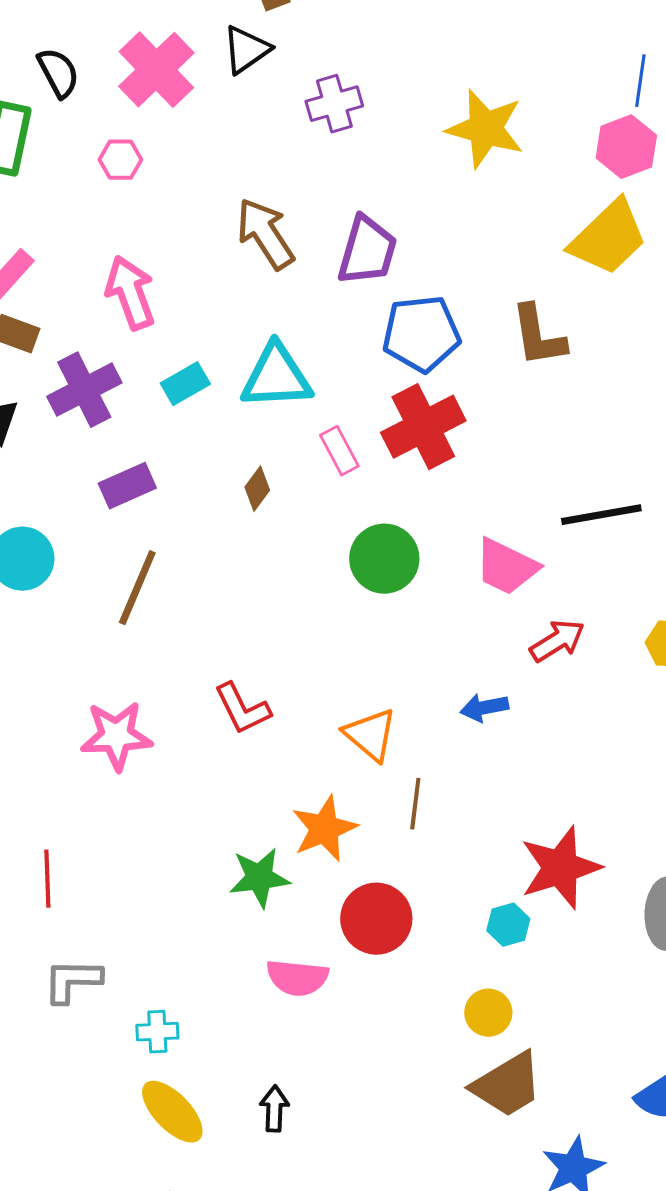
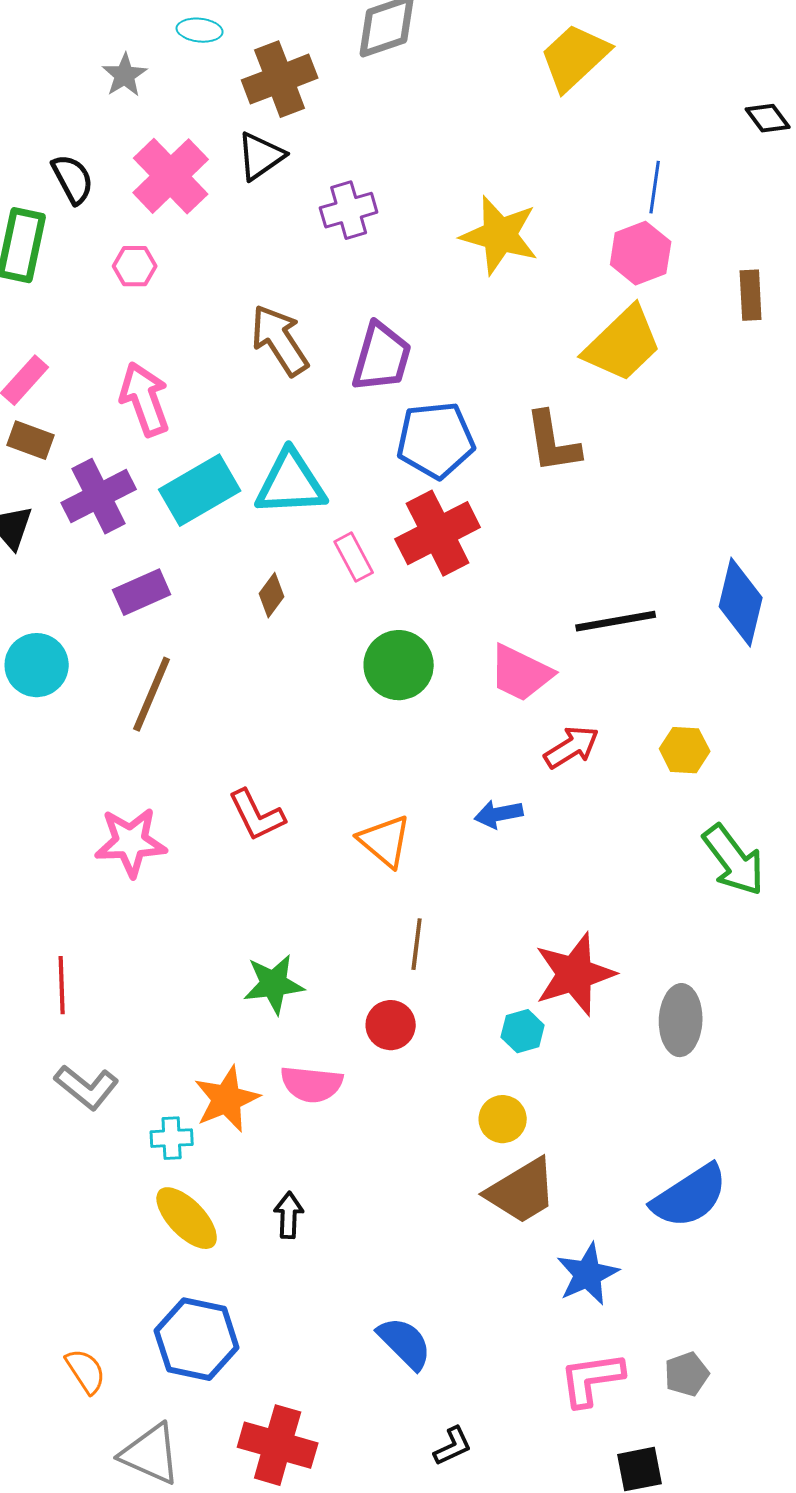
cyan rectangle: (185, 384) -> (200, 490), size x1.6
brown line: (415, 804) -> (417, 944), moved
orange star: (324, 829) -> (227, 1099), moved
red circle: (376, 919) -> (391, 1025), size x0.7
gray L-shape: (72, 981) -> (87, 1087), turned -142

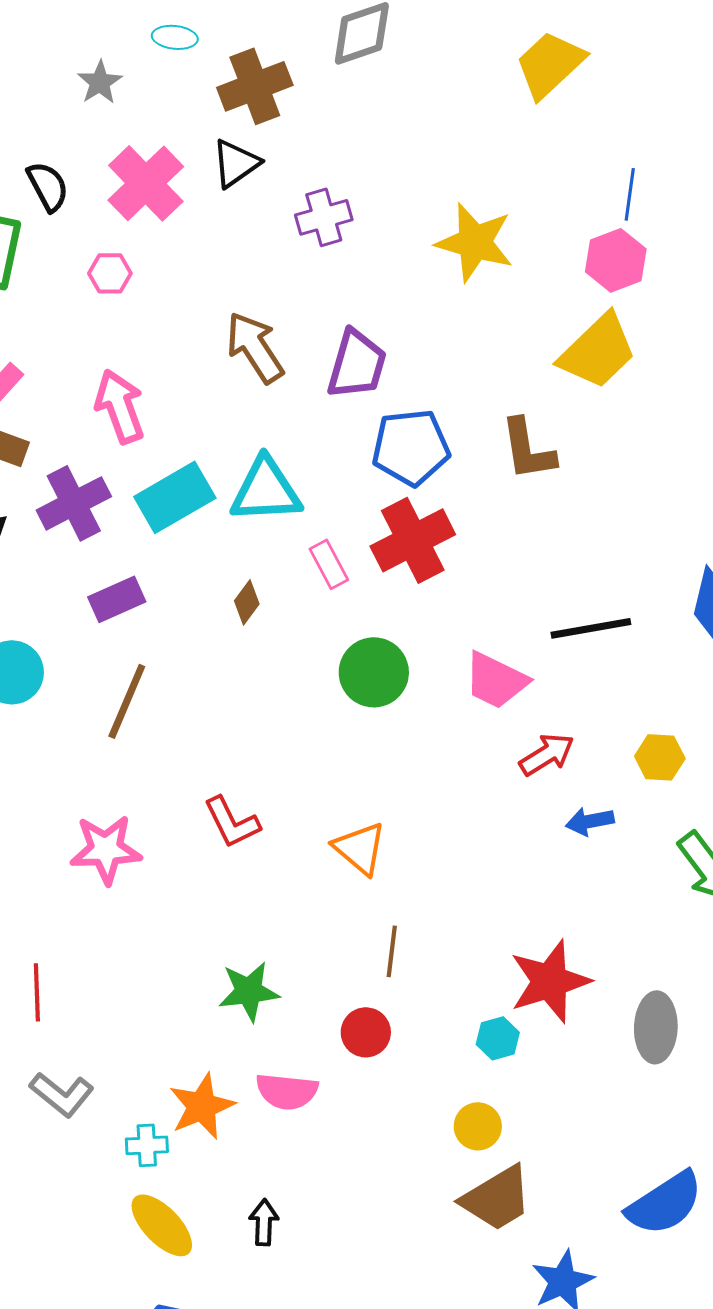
blue arrow: (499, 814) -> (590, 821), moved

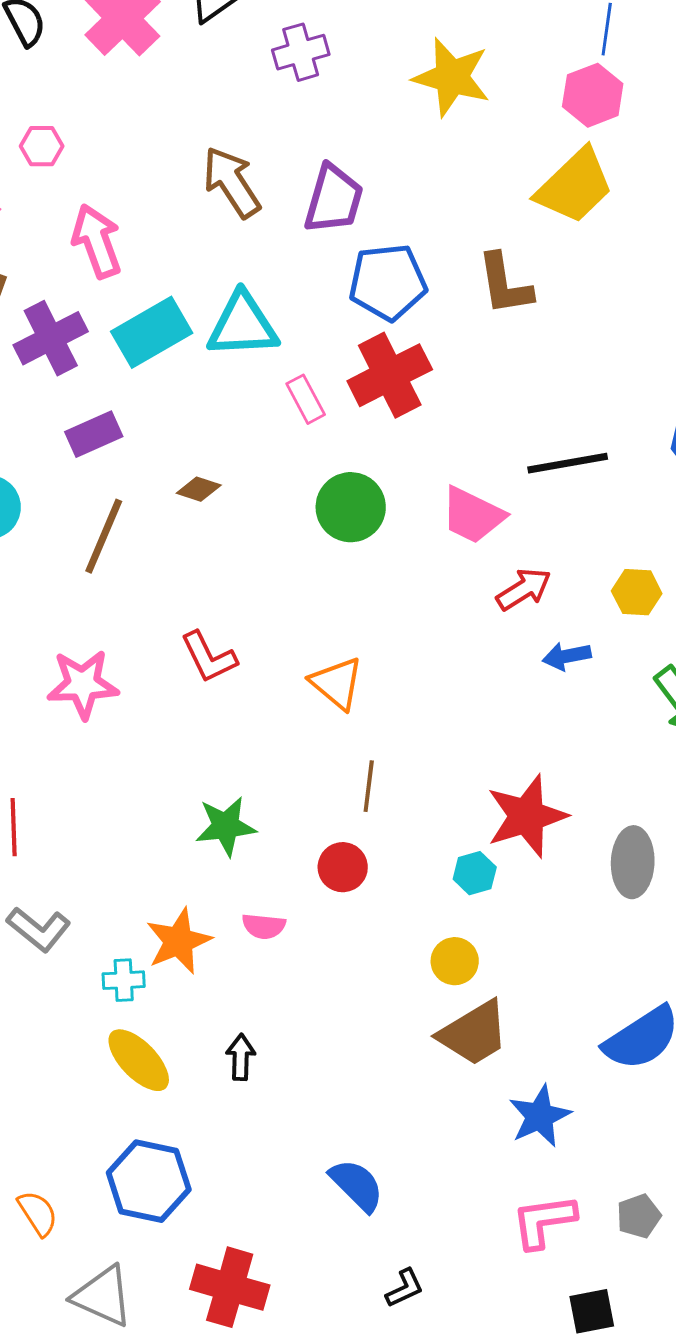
pink hexagon: (110, 273) -> (42, 146), moved
brown diamond: (247, 602) -> (199, 489), moved, turned 72
pink semicircle: (287, 1091) -> (264, 926), size x0.7

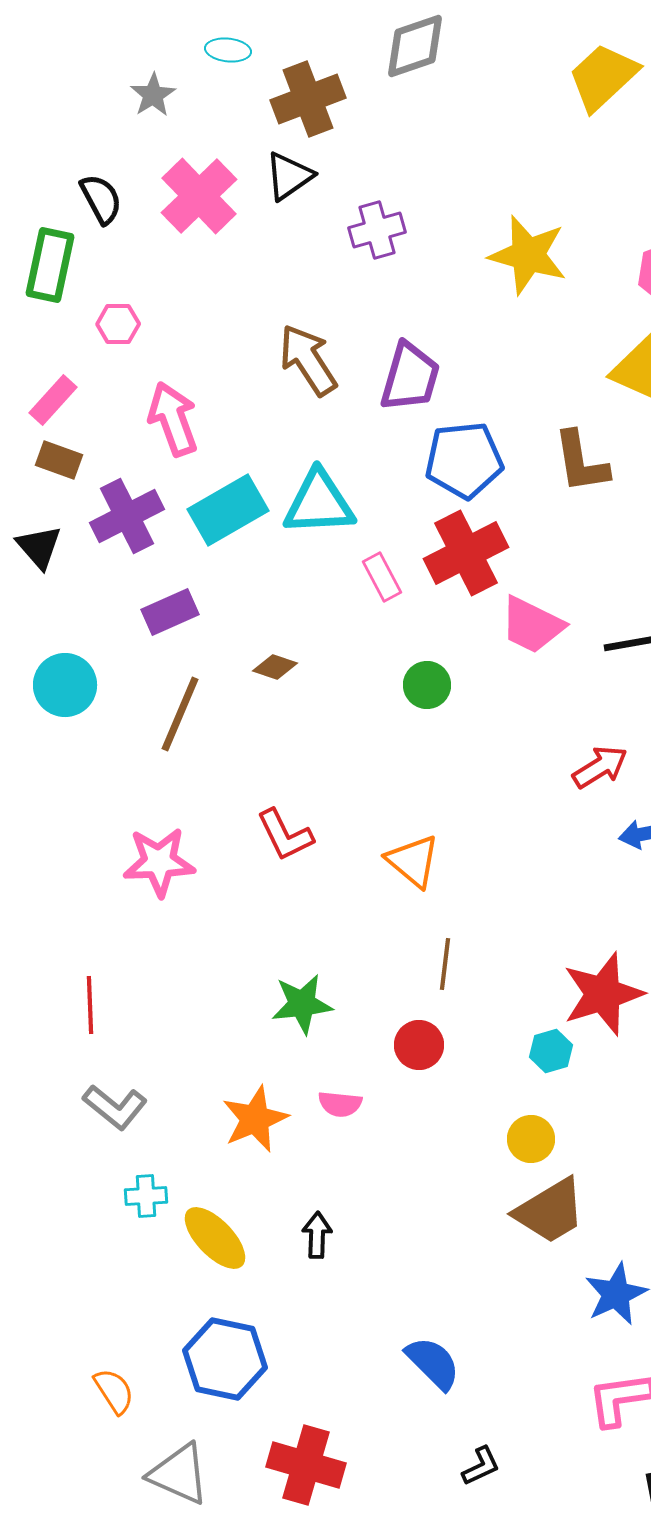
green circle: (351, 507) -> (427, 685), size x0.7
pink trapezoid: (473, 515) -> (532, 625), moved
cyan cross: (124, 980) -> (146, 1196), moved

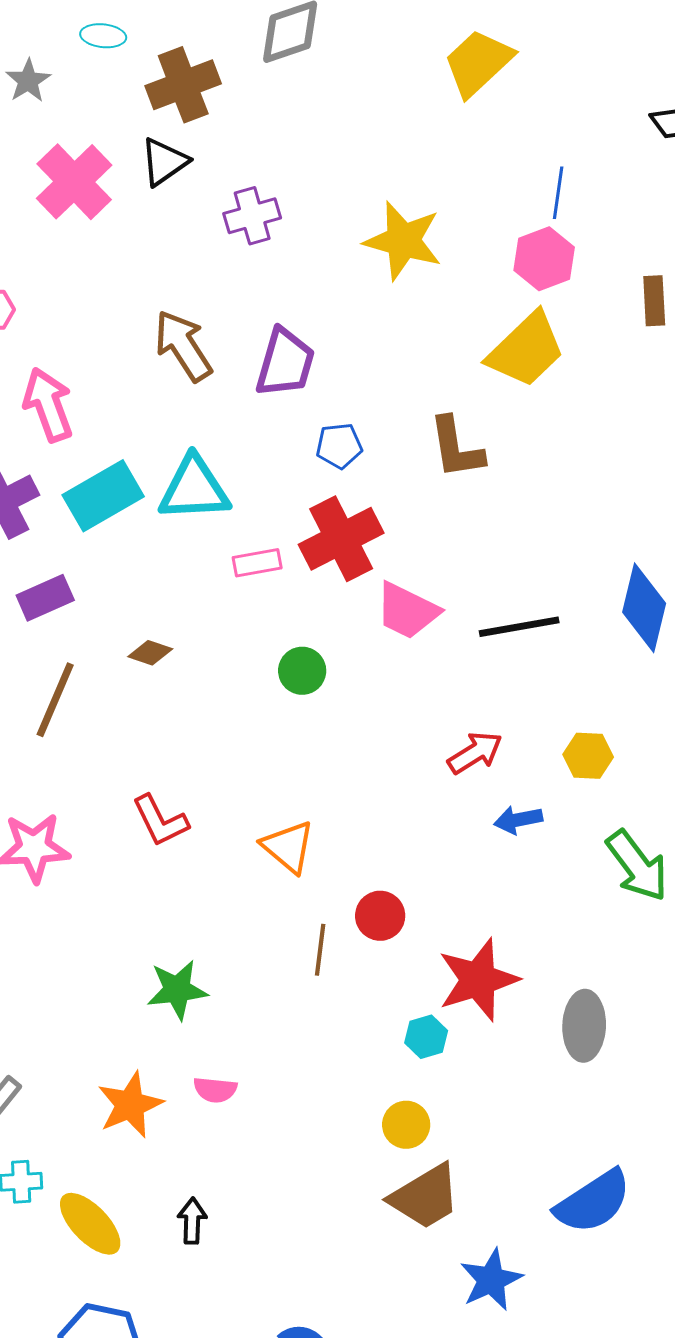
blue pentagon: (464, 460) -> (339, 446), size x0.6
pink rectangle: (382, 577) -> (257, 563), turned -72
red circle: (419, 1045) -> (380, 916), moved

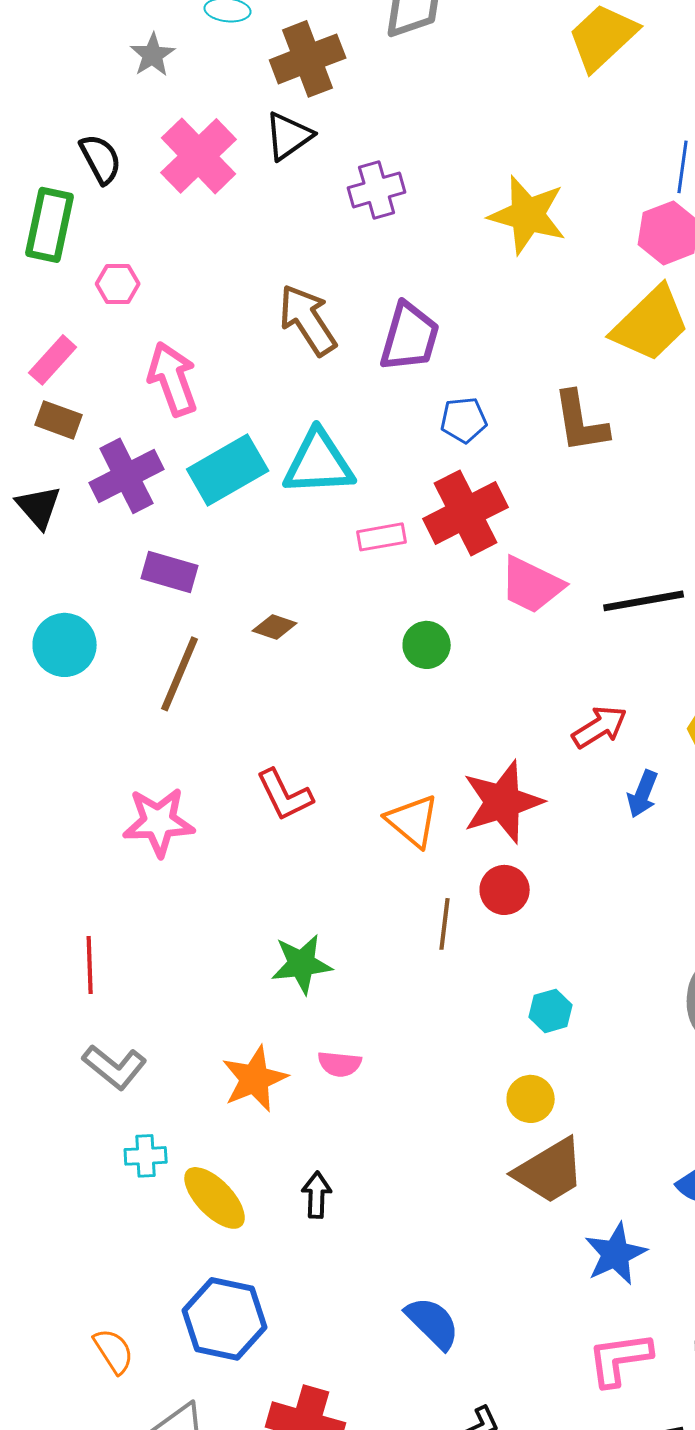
purple rectangle: (45, 598) -> (170, 572), turned 40
blue arrow: (518, 820) -> (643, 794), turned -57
red star: (478, 980) -> (503, 802), moved

